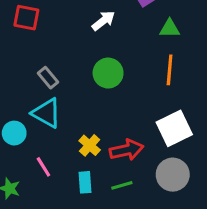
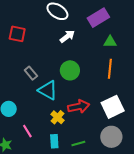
cyan triangle: (46, 113) -> (48, 90), moved
red arrow: (127, 150) -> (79, 106), moved

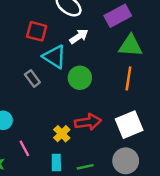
red square: (17, 34) -> (37, 31), moved
green triangle: (110, 42) -> (130, 46), size x1.5
cyan triangle: (48, 90) -> (54, 57), moved

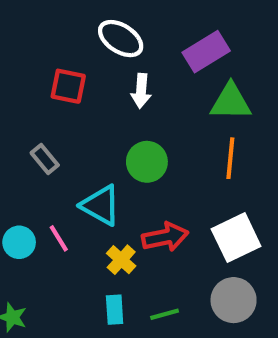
white arrow: (79, 36) -> (141, 91), turned 132
cyan triangle: (54, 57) -> (101, 205), moved
gray rectangle: (32, 78) -> (45, 159), moved
pink line: (24, 148) -> (59, 238), moved

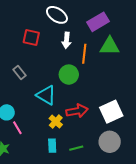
orange line: (230, 158) -> (84, 54), moved
pink line: (59, 238) -> (17, 128), moved

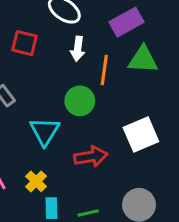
cyan triangle: (46, 95) -> (45, 131), turned 30
white square: (111, 112) -> (141, 134), moved
yellow cross: (56, 122) -> (36, 181), moved

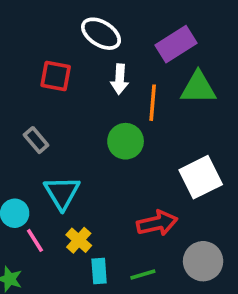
cyan triangle: (45, 131) -> (62, 193), moved
red arrow: (91, 157) -> (157, 223), moved

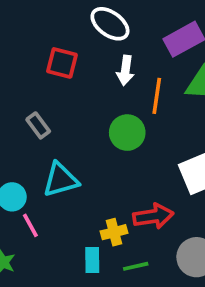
cyan triangle: (62, 193) -> (61, 180), turned 42
yellow cross: (79, 240) -> (114, 232), moved, turned 30

